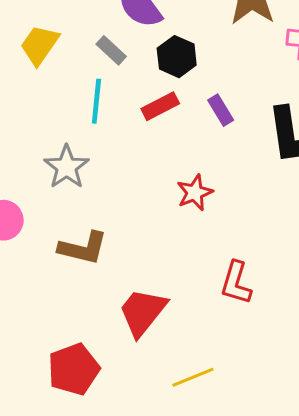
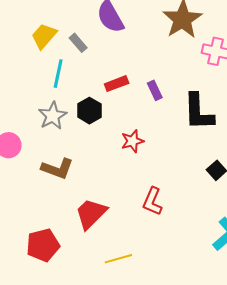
gray rectangle: (111, 50) -> (78, 43), moved
black hexagon: (177, 57) -> (89, 111), moved
cyan line: (96, 101) -> (58, 74), moved

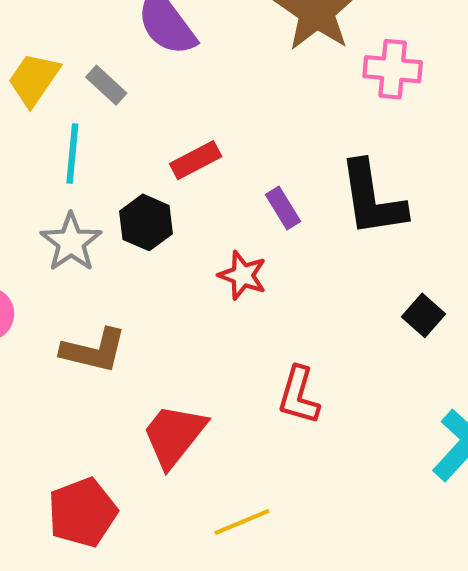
purple rectangle: (155, 90) -> (283, 208), moved
red star: (132, 141) -> (243, 275), turned -30

